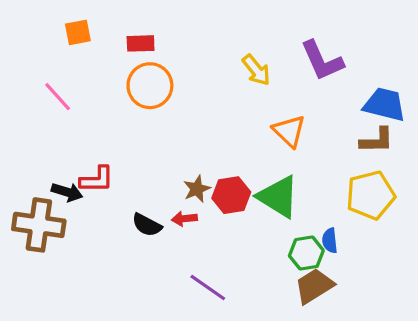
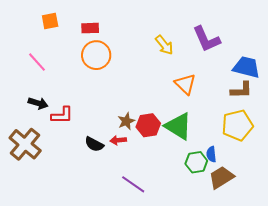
black arrow: (67, 192) -> (38, 103), moved
brown cross: (39, 225) -> (25, 144), turned 32
brown trapezoid: (314, 286) -> (221, 177), moved

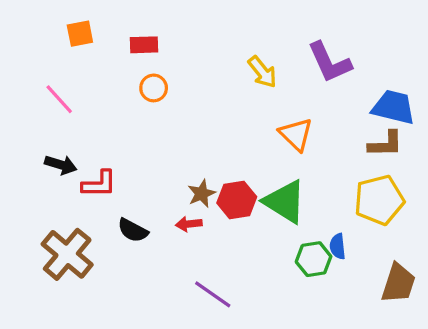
orange circle: (96, 55) -> (154, 88), size x0.6
brown cross: (25, 144) -> (67, 254), moved
black semicircle: (94, 144) -> (133, 230), moved
brown trapezoid: (221, 177) -> (398, 283), moved, turned 140

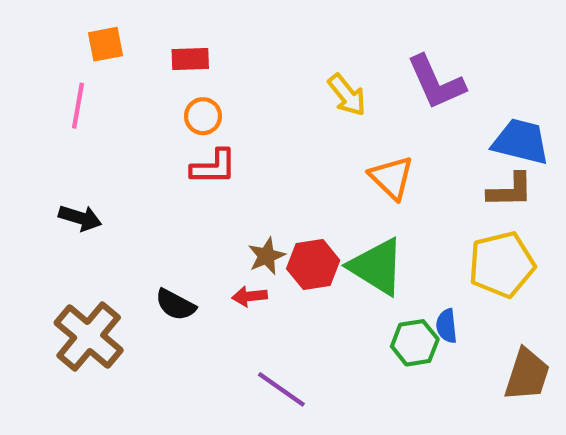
pink line: (59, 99) -> (78, 106), moved, turned 52
red L-shape: (99, 184) -> (214, 167), moved

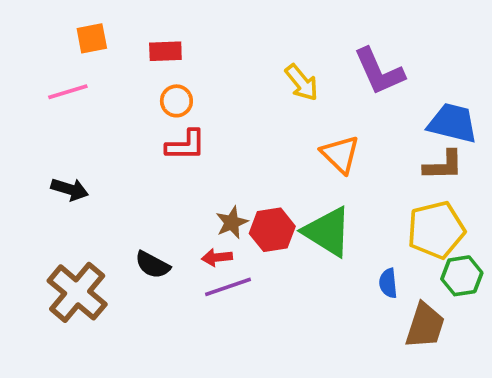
pink line: (78, 106) -> (68, 92), turned 63
green hexagon: (415, 343) -> (462, 276), moved
brown trapezoid: (527, 375) -> (425, 326), moved
purple line: (281, 389) -> (228, 287), moved, turned -54

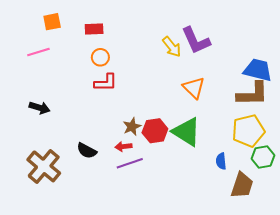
purple L-shape: (379, 71) -> (196, 41), moved
brown L-shape: (443, 165) -> (253, 94), size x1.4

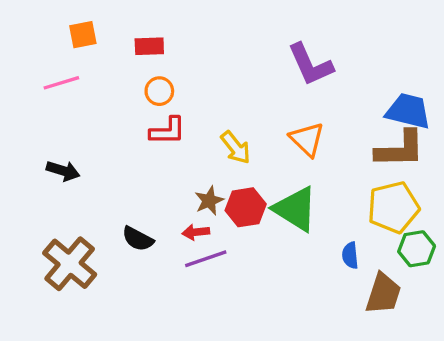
yellow arrow: (172, 47) -> (236, 148), moved

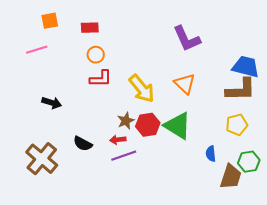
yellow arrow: (236, 148) -> (142, 89), size x1.4
black arrow: (63, 171) -> (52, 103), moved
yellow pentagon: (393, 207) -> (237, 125), size x0.7
green hexagon: (417, 249) -> (249, 162), moved

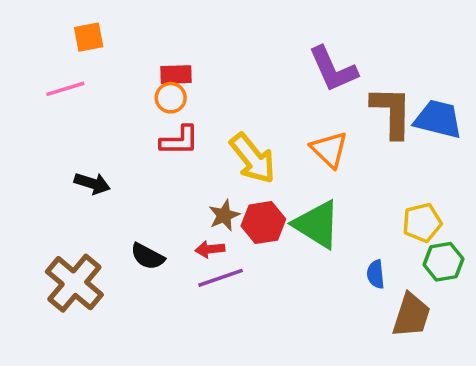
red rectangle: (90, 28) -> (176, 75), moved
brown L-shape: (241, 90) -> (392, 112), moved, turned -88
green hexagon: (249, 162) -> (443, 262), moved

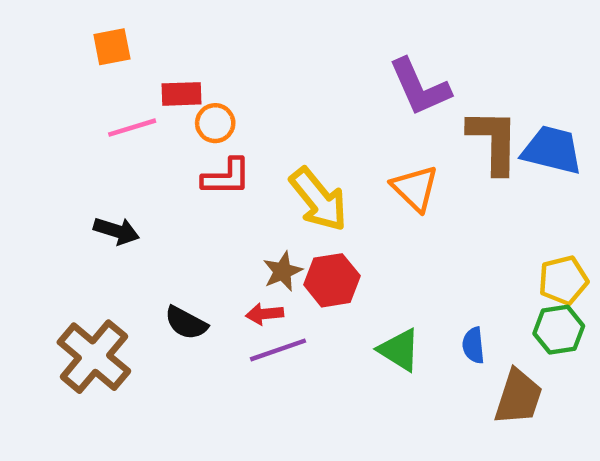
red rectangle: (176, 75) -> (182, 94), moved
pink line: (65, 89) -> (132, 128), moved
yellow pentagon: (422, 223) -> (563, 280), moved
green triangle: (317, 224) -> (399, 350), moved, size x0.7

